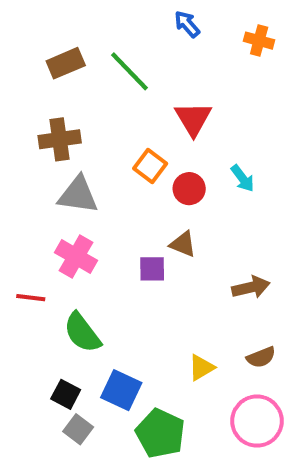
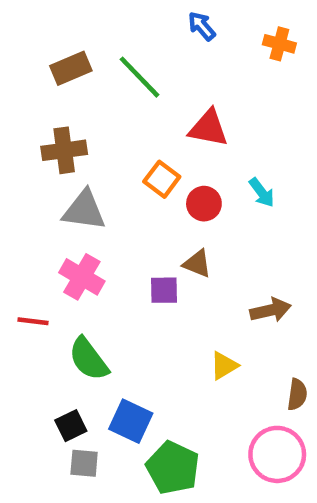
red triangle: (193, 119) -> (208, 128), turned -48
brown semicircle: (261, 357) -> (297, 395), moved, turned -60
yellow triangle: (201, 368) -> (224, 366), moved
black square: (66, 394) -> (71, 426), turned 36
gray square: (78, 429) -> (84, 463), turned -32

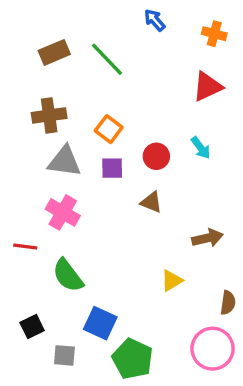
red triangle: (208, 128) -> (207, 86), moved, turned -36
orange square: (162, 179) -> (109, 129), moved
purple square: (164, 290) -> (112, 168), moved
black square: (71, 426) -> (32, 327), moved

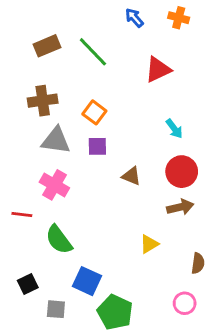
orange cross: (214, 34) -> (179, 18), moved
red triangle: (207, 86) -> (158, 70), moved
red circle: (156, 156) -> (182, 172), moved, size x1.4
pink circle: (213, 349) -> (185, 303), size x0.6

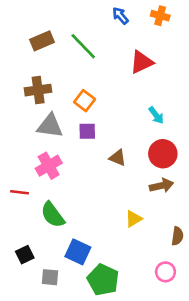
pink cross: (54, 185) -> (49, 166), turned 30

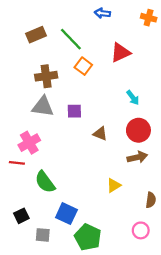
blue arrow: (120, 16) -> (102, 13), turned -42
orange cross: (160, 16) -> (149, 18), moved
brown cross: (38, 90) -> (46, 76), moved
orange square: (85, 101) -> (83, 66), moved
pink cross: (49, 166) -> (29, 143), moved

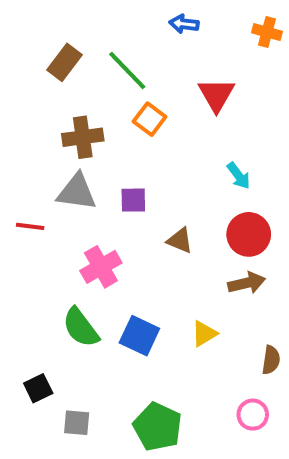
brown rectangle: (36, 35) -> (65, 62), turned -30
red triangle: (120, 53) -> (216, 95), turned -35
pink cross: (29, 143) -> (101, 267), moved
red line: (17, 163) -> (30, 226), moved
blue square: (66, 214) -> (139, 336), moved

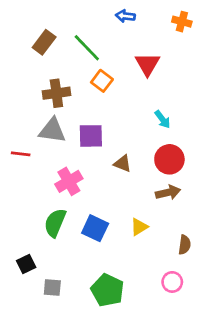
purple square: (133, 200) -> (91, 136), size x1.4
green semicircle: (81, 328) -> (55, 223), turned 60

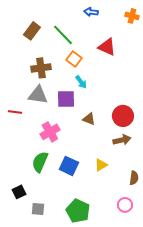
red triangle: (147, 64) -> (107, 47), turned -36
cyan arrow: (163, 119) -> (81, 82), moved

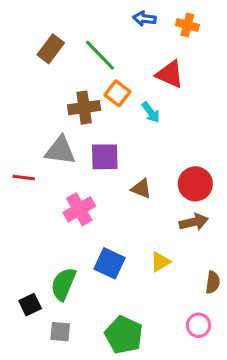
orange cross: (132, 16) -> (187, 25), moved
brown cross: (41, 68) -> (84, 108), moved
cyan arrow: (81, 82) -> (151, 112), moved
green semicircle: (40, 162) -> (63, 284), moved

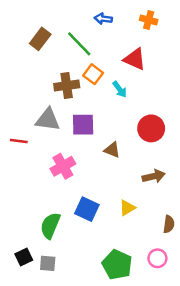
blue arrow: (144, 19) -> (103, 19), moved
red circle: (195, 184) -> (151, 128), moved
black square: (30, 305) -> (24, 257), moved
green pentagon: (124, 335) -> (117, 265), moved

